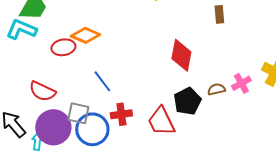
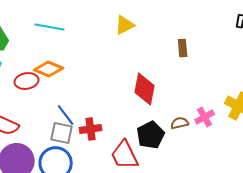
gray square: (78, 113) -> (62, 133), moved
red cross: (121, 114) -> (91, 129), moved

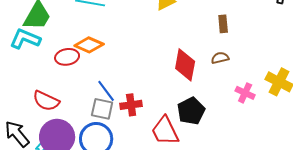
pink cross: (205, 117) -> (245, 93), turned -36
brown semicircle: (180, 123) -> (220, 58), moved

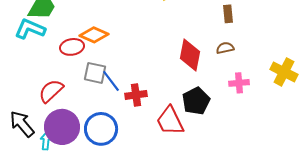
pink cross: (245, 93) -> (239, 83), moved, turned -30
red semicircle: (46, 101) -> (51, 91), turned 112
gray square: (102, 109) -> (95, 73), moved

